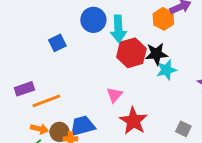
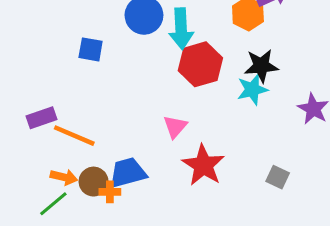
blue square: (57, 43) -> (91, 49), turned 36
black star: (156, 54) -> (261, 66), moved
orange line: (46, 101) -> (74, 136), turned 44

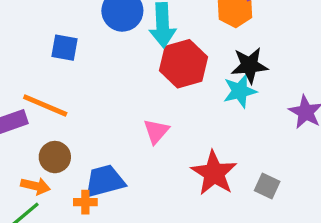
orange line: (74, 136) -> (45, 106), moved
red star: (203, 165) -> (214, 173), moved
brown circle: (94, 182) -> (55, 157), moved

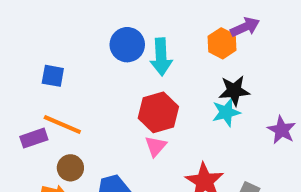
blue square: (64, 48) -> (53, 76), moved
red hexagon: (183, 64) -> (158, 112), moved

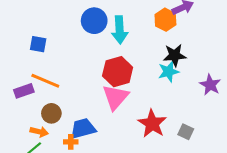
pink triangle: (156, 146) -> (116, 97), size x1.6

